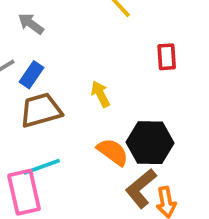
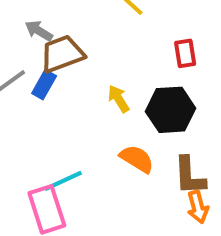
brown trapezoid: (41, 110) -> (62, 54), moved
black hexagon: (150, 143) -> (171, 110), moved
brown L-shape: (141, 188) -> (190, 176), moved, turned -48

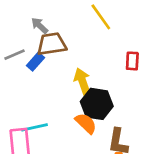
yellow arrow: (119, 99) -> (82, 81), size x1.4
black hexagon: (171, 110) -> (97, 104), moved

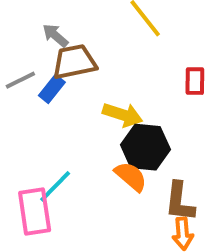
yellow arrow: (82, 81) -> (123, 115), turned 130
cyan line: (34, 127) -> (55, 186), turned -30

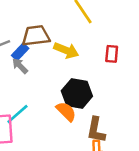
gray arrow: (55, 36) -> (20, 66), moved
yellow arrow: (123, 115) -> (66, 50), moved

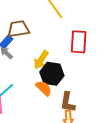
yellow arrow: (66, 50) -> (41, 60), moved, turned 102
red rectangle: (112, 54) -> (79, 42), size x1.6

